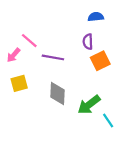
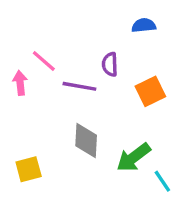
purple semicircle: (88, 42) -> (110, 64), moved
pink arrow: (14, 55) -> (20, 83), turned 133
yellow square: (19, 83) -> (29, 169), moved

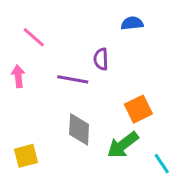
pink line: (44, 61) -> (34, 37), moved
orange square: (150, 91) -> (138, 109), moved
cyan line: (162, 181) -> (162, 164), moved

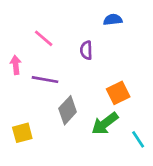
pink line: (34, 37) -> (44, 38), moved
purple line: (73, 79) -> (45, 80), moved
gray diamond: (79, 129) -> (68, 110), turned 40

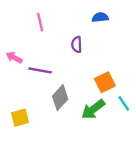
pink line: (44, 38) -> (40, 22), moved, turned 36
pink arrow: (16, 65) -> (14, 57), turned -56
cyan line: (138, 139) -> (124, 103), moved

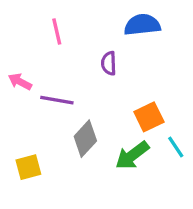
blue semicircle: (100, 17) -> (142, 25), size x1.5

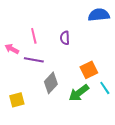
blue semicircle: (142, 25) -> (99, 15), moved
pink line: (57, 31) -> (34, 36), moved

